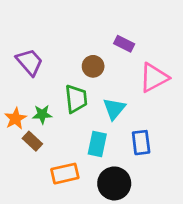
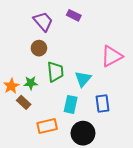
purple rectangle: (124, 44) -> (74, 15), moved
purple trapezoid: (30, 62) -> (43, 21), moved
brown circle: (93, 66) -> (39, 48), moved

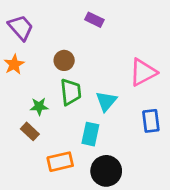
purple trapezoid: (43, 21) -> (21, 28), moved
brown circle: (39, 48) -> (64, 60), moved
orange star: (11, 86) -> (14, 64), moved
blue rectangle: (102, 103) -> (151, 121), moved

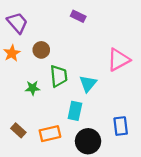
brown circle: (64, 60) -> (41, 50), moved
blue rectangle: (151, 121) -> (121, 126), moved
brown rectangle: (30, 131) -> (18, 130), moved

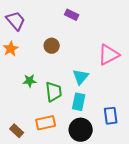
brown circle: (41, 50) -> (52, 46), moved
green trapezoid: (59, 76) -> (54, 92), moved
cyan rectangle: (75, 111) -> (79, 102), moved
brown rectangle: (18, 130) -> (17, 131), moved

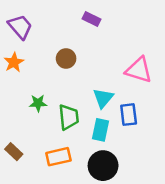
pink triangle: (109, 55) -> (139, 70), turned 45
blue rectangle: (111, 116) -> (129, 115), moved
brown rectangle: (17, 131) -> (14, 152), moved

